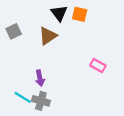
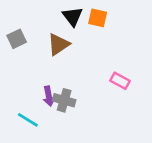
gray cross: (41, 101) -> (64, 100), moved

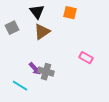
black triangle: (73, 16) -> (37, 12), moved
purple arrow: (49, 96) -> (35, 69), turned -32

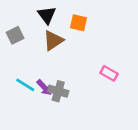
orange square: (70, 13) -> (79, 23), moved
cyan line: (20, 86) -> (25, 85), moved

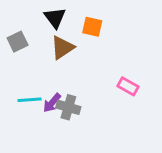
cyan line: (25, 85) -> (30, 100), turned -36
purple arrow: (44, 87) -> (52, 103), turned 84

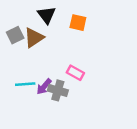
brown triangle: (62, 48) -> (34, 38), moved
pink rectangle: (128, 86) -> (75, 73), moved

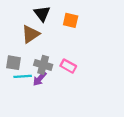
gray square: (15, 35) -> (13, 63), moved, turned 35
gray cross: (58, 90) -> (43, 65), moved

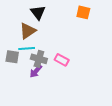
orange square: (71, 20) -> (83, 12), moved
cyan line: (23, 76) -> (27, 48), moved

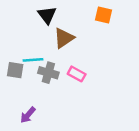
brown triangle: (28, 31) -> (64, 38), moved
purple arrow: (36, 71) -> (28, 115), moved

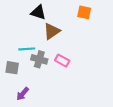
black triangle: (47, 15) -> (38, 12), turned -35
gray square: (15, 70) -> (12, 68), moved

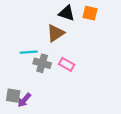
black triangle: (38, 12) -> (67, 13), moved
gray square: (12, 68) -> (13, 96), moved

